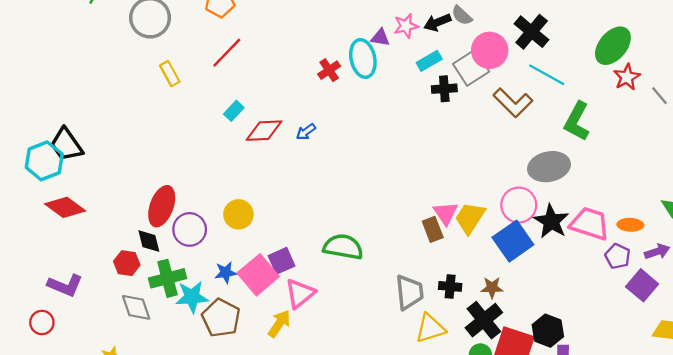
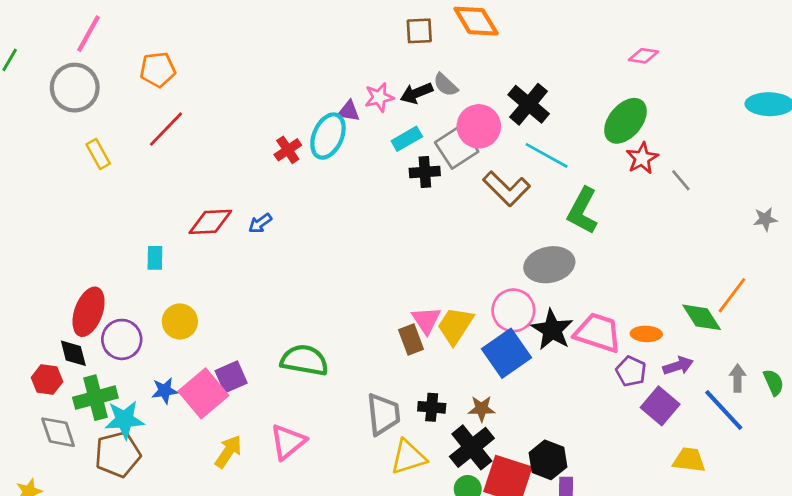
cyan ellipse: (363, 58) -> (328, 136), turned 36
cyan rectangle: (234, 111) -> (155, 258), moved, turned -42
pink triangle: (300, 293) -> (288, 442), moved
brown pentagon: (221, 318) -> (118, 454), moved, turned 30

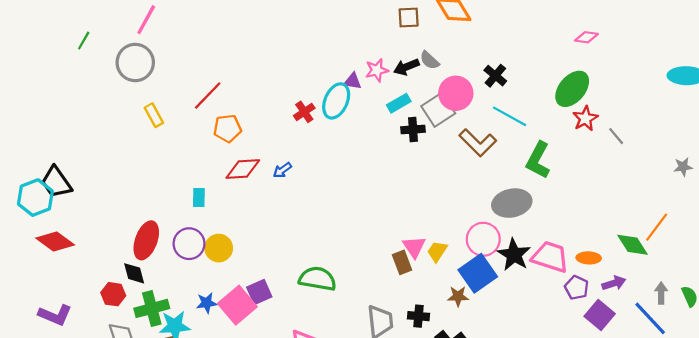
orange pentagon: (158, 70) -> (227, 128), moved
black cross: (529, 104) -> (495, 76), size x0.7
yellow trapezoid: (455, 326) -> (437, 251), size x0.7
purple circle: (122, 339) -> (189, 244), moved
brown star: (482, 409) -> (458, 296), moved

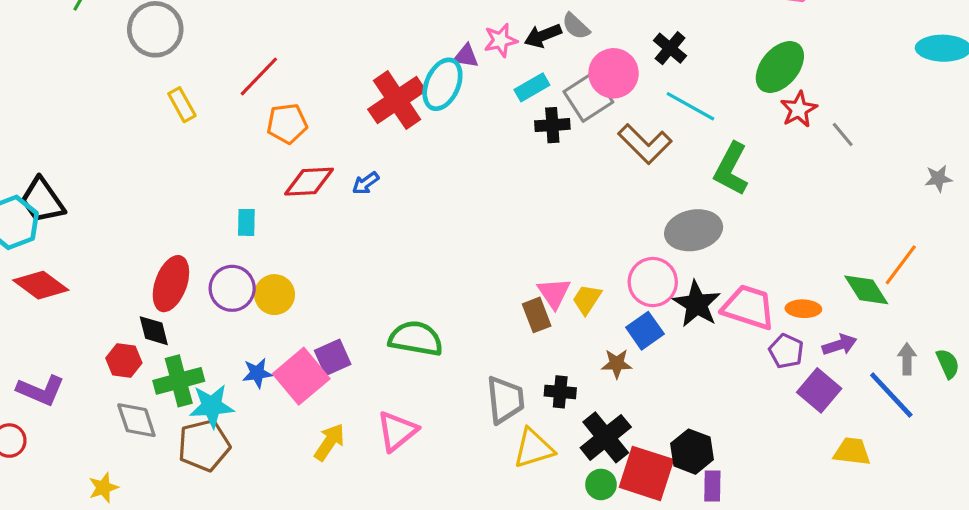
red cross: (304, 112) -> (397, 100), size x1.8
blue square: (478, 273) -> (645, 331), size x0.7

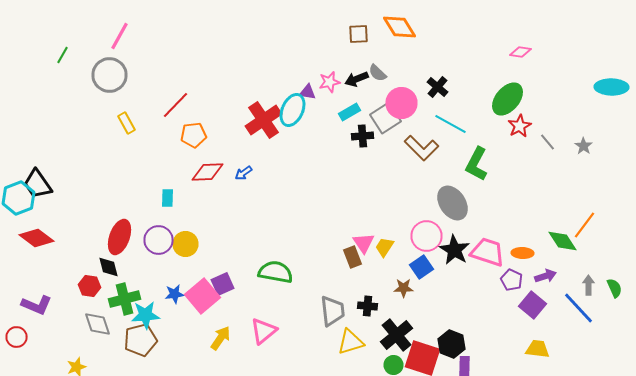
gray star: (938, 178) -> (584, 146), moved, turned -30
gray ellipse: (694, 230) -> (452, 203), turned 68
yellow trapezoid: (852, 452) -> (538, 349), moved

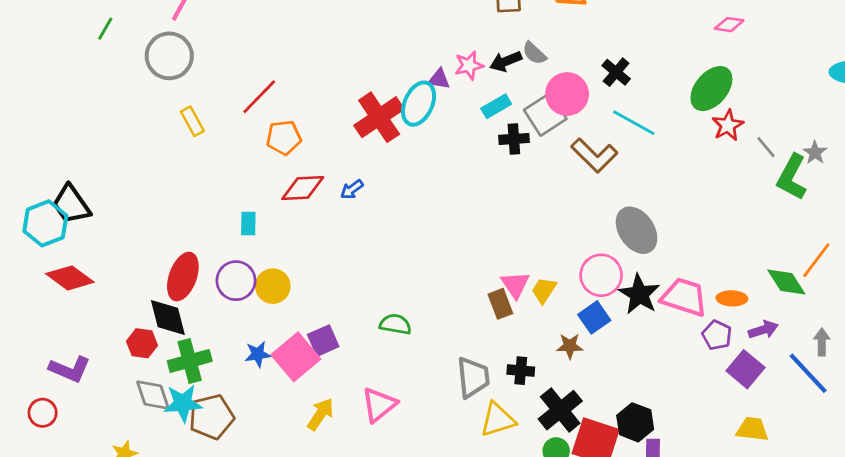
green L-shape: (476, 164) -> (792, 177), moved
black diamond: (108, 267) -> (168, 317), size x1.4
green semicircle: (276, 272) -> (395, 324), size x0.7
cyan star: (146, 315) -> (183, 403), moved

